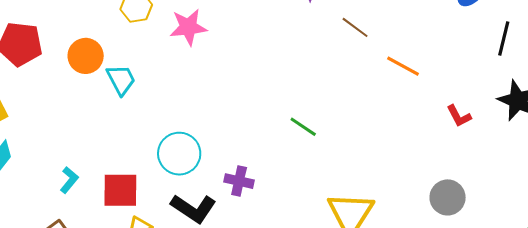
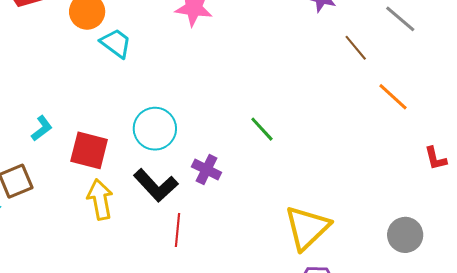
cyan trapezoid: (121, 80) -> (116, 43), turned -40
green line: (303, 127) -> (262, 129), moved

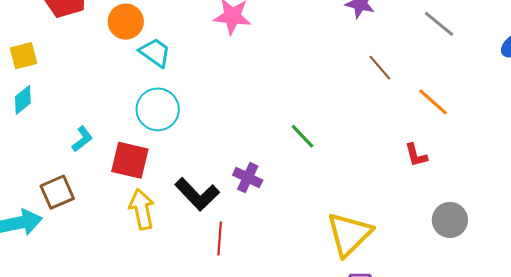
brown line: (356, 48) -> (380, 68), moved
cyan circle: (155, 129) -> (158, 109), moved
red L-shape: (436, 158) -> (416, 155), moved
gray circle: (405, 235) -> (450, 220), moved

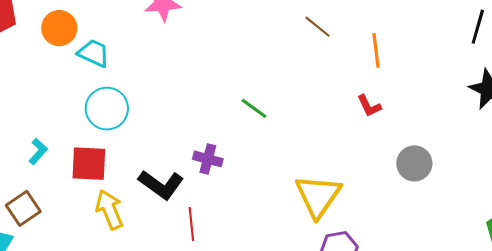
orange line: (433, 102) -> (376, 50), turned 52

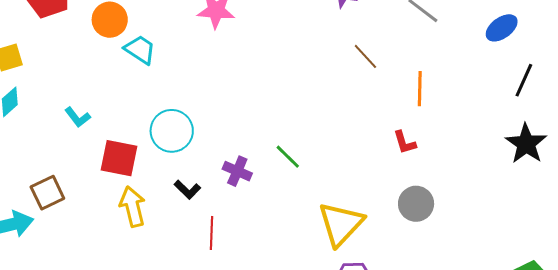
green line: (254, 108) -> (288, 157), moved
cyan circle: (107, 109) -> (172, 131), moved
cyan L-shape: (38, 151) -> (78, 117), moved, turned 92
gray circle: (414, 163) -> (416, 204), moved
black L-shape: (161, 185) -> (187, 190), size x0.6

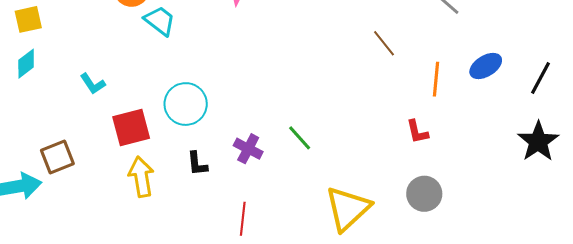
blue ellipse: (502, 28) -> (486, 66), moved
red square: (119, 158) -> (131, 128), turned -30
black L-shape: (187, 190) -> (197, 164), turned 36
red line: (211, 233) -> (243, 219), moved

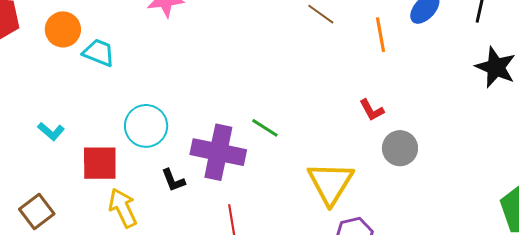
red square: (131, 128) -> (100, 163), turned 30
red L-shape: (417, 132) -> (372, 110), moved
purple cross: (248, 149) -> (218, 152), size x1.8

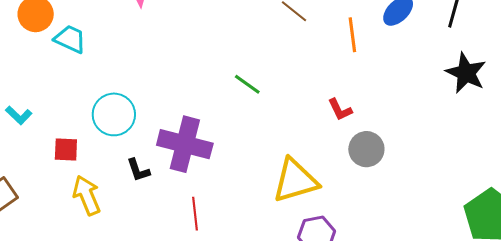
green line: (265, 128) -> (247, 84), moved
red square: (100, 163) -> (66, 149), size x0.7
yellow triangle: (330, 183) -> (295, 181), turned 39

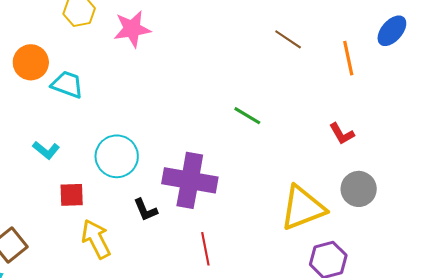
cyan L-shape: (19, 115) -> (46, 150), moved
gray circle: (366, 149) -> (359, 189), moved

